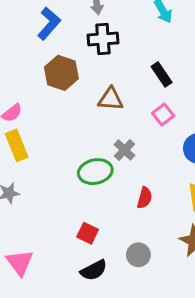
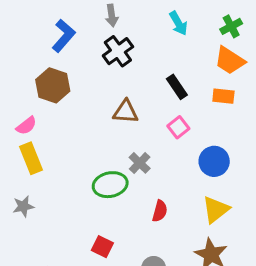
black cross: (103, 39) -> (118, 51), turned -32
brown hexagon: (61, 73) -> (53, 85), moved

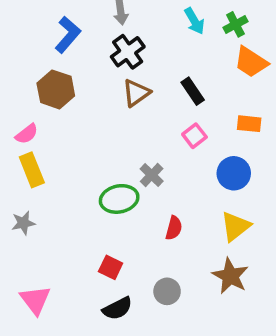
green cross: (231, 26) -> (235, 24), moved
orange rectangle: (223, 96) -> (249, 124), moved
brown triangle: (126, 112) -> (136, 93), moved, turned -40

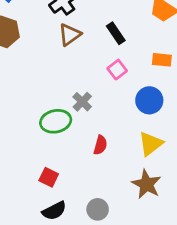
gray circle: (167, 291) -> (98, 209), moved

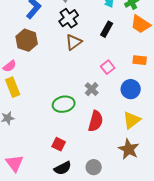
black rectangle: (116, 33) -> (107, 29), moved, turned 63
gray cross: (82, 102) -> (92, 89), moved
red semicircle: (100, 145) -> (96, 121), size x1.5

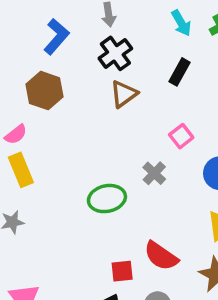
red semicircle: (96, 121) -> (161, 256), moved, turned 110
red square: (59, 144) -> (122, 271), moved, turned -32

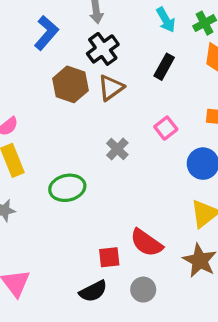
brown hexagon: (44, 91) -> (71, 84), moved
gray cross: (154, 173) -> (117, 149), moved
green ellipse: (107, 199) -> (67, 188), moved

